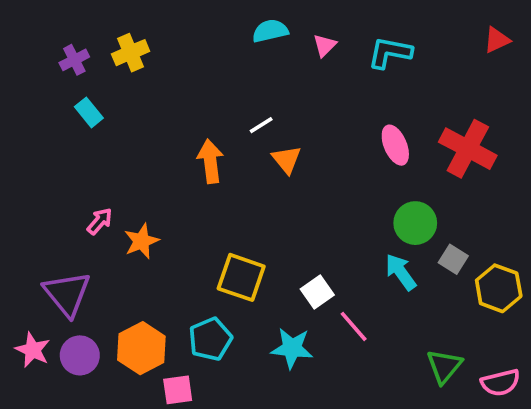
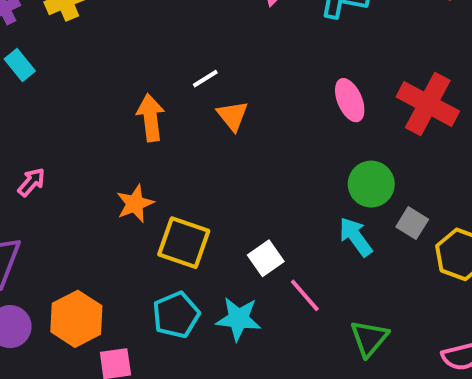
orange star: (141, 241) -> (135, 204), moved
cyan pentagon: (210, 339) -> (176, 315), moved
green triangle: (444, 366) -> (369, 338), moved

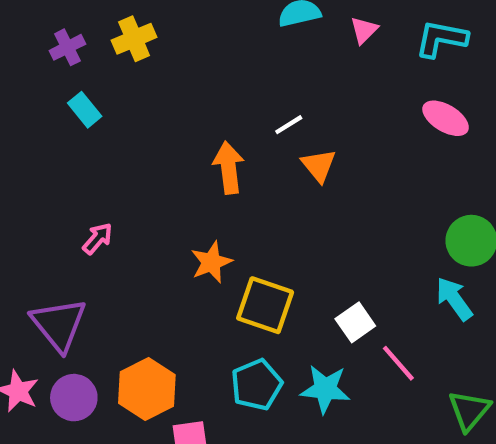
pink ellipse: (350, 100) -> (446, 118), moved, turned -36

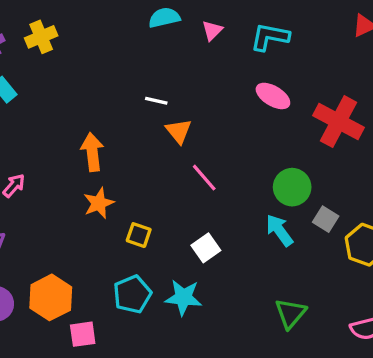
white line: (289, 125) -> (156, 101), turned 45
orange arrow: (229, 168) -> (92, 152), moved
yellow square: (265, 305) -> (139, 235), size x0.6
pink line: (398, 363) -> (204, 178), moved

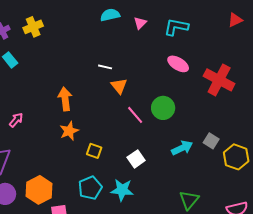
green circle: (292, 187) -> (163, 108), moved
cyan arrow: (279, 230) -> (182, 148), turned 100

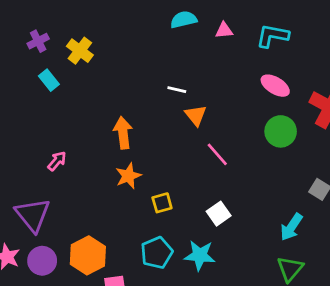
pink triangle: (140, 23) -> (224, 30), turned 40
yellow cross: (33, 27) -> (80, 51), moved, turned -30
green circle: (163, 108) -> (281, 131), moved
cyan arrow: (182, 148) -> (291, 227), moved, turned 150
yellow square: (94, 151) -> (162, 203), turned -35

